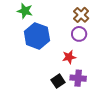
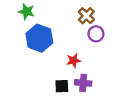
purple circle: (79, 34) -> (96, 34), moved
black square: (58, 81) -> (62, 86), turned 32

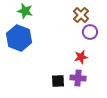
blue hexagon: (39, 38) -> (19, 38), moved
red star: (74, 61) -> (81, 57), moved

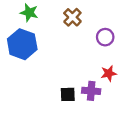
brown cross: (81, 15) -> (72, 17), moved
red star: (81, 57) -> (109, 73), moved

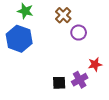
purple circle: (105, 37) -> (79, 33), moved
purple cross: (91, 91) -> (80, 80), turned -35

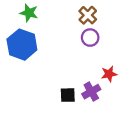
brown cross: (63, 15) -> (88, 15), moved

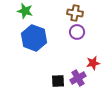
brown cross: (88, 15) -> (75, 13), turned -35
blue hexagon: (22, 45) -> (34, 38), moved

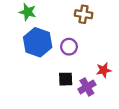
purple circle: (77, 32) -> (69, 47), moved
black square: (58, 81) -> (66, 79), moved

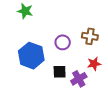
brown cross: (84, 14) -> (90, 36), moved
blue hexagon: (38, 42) -> (31, 56), moved

